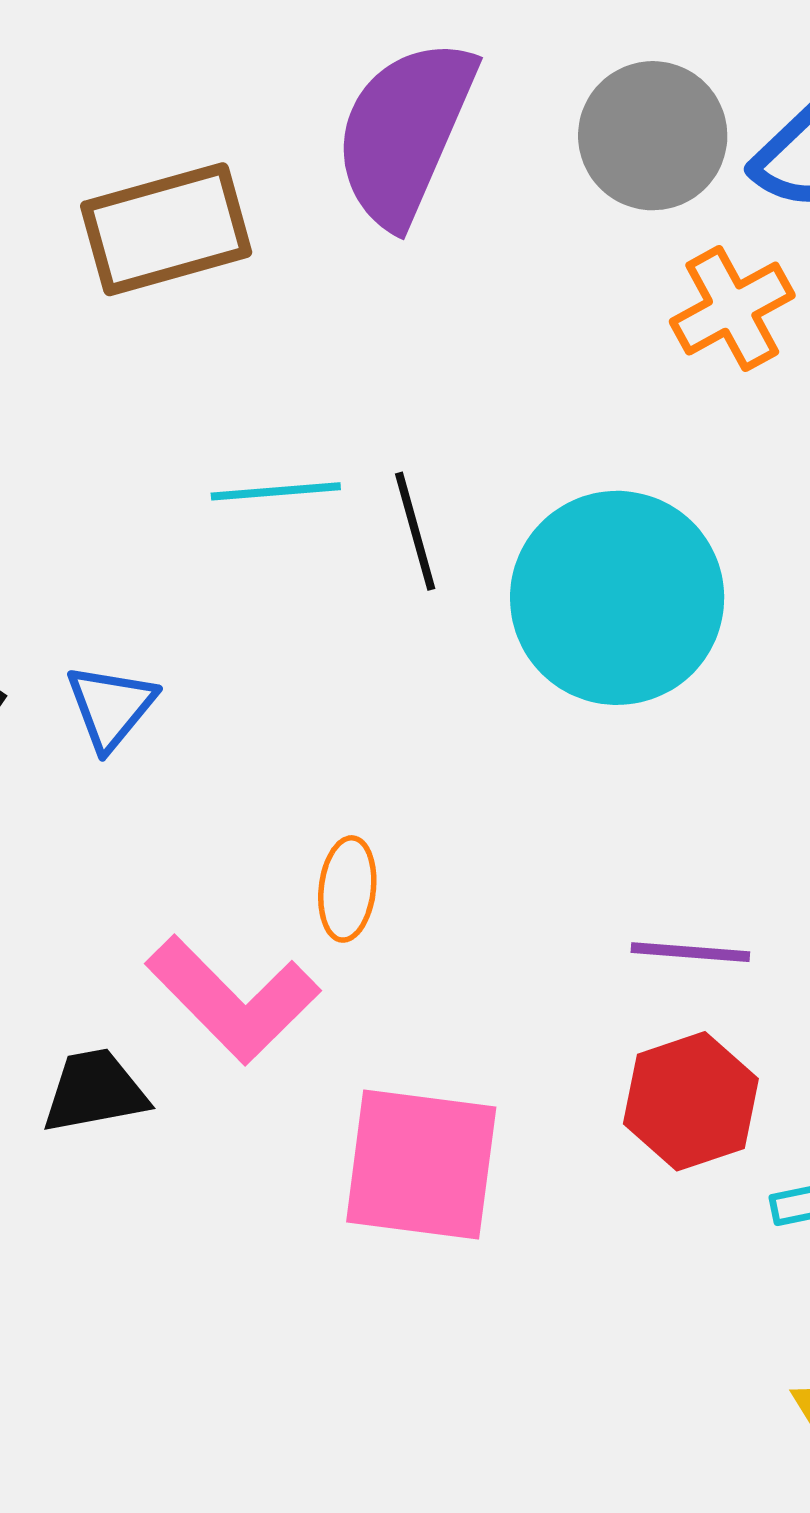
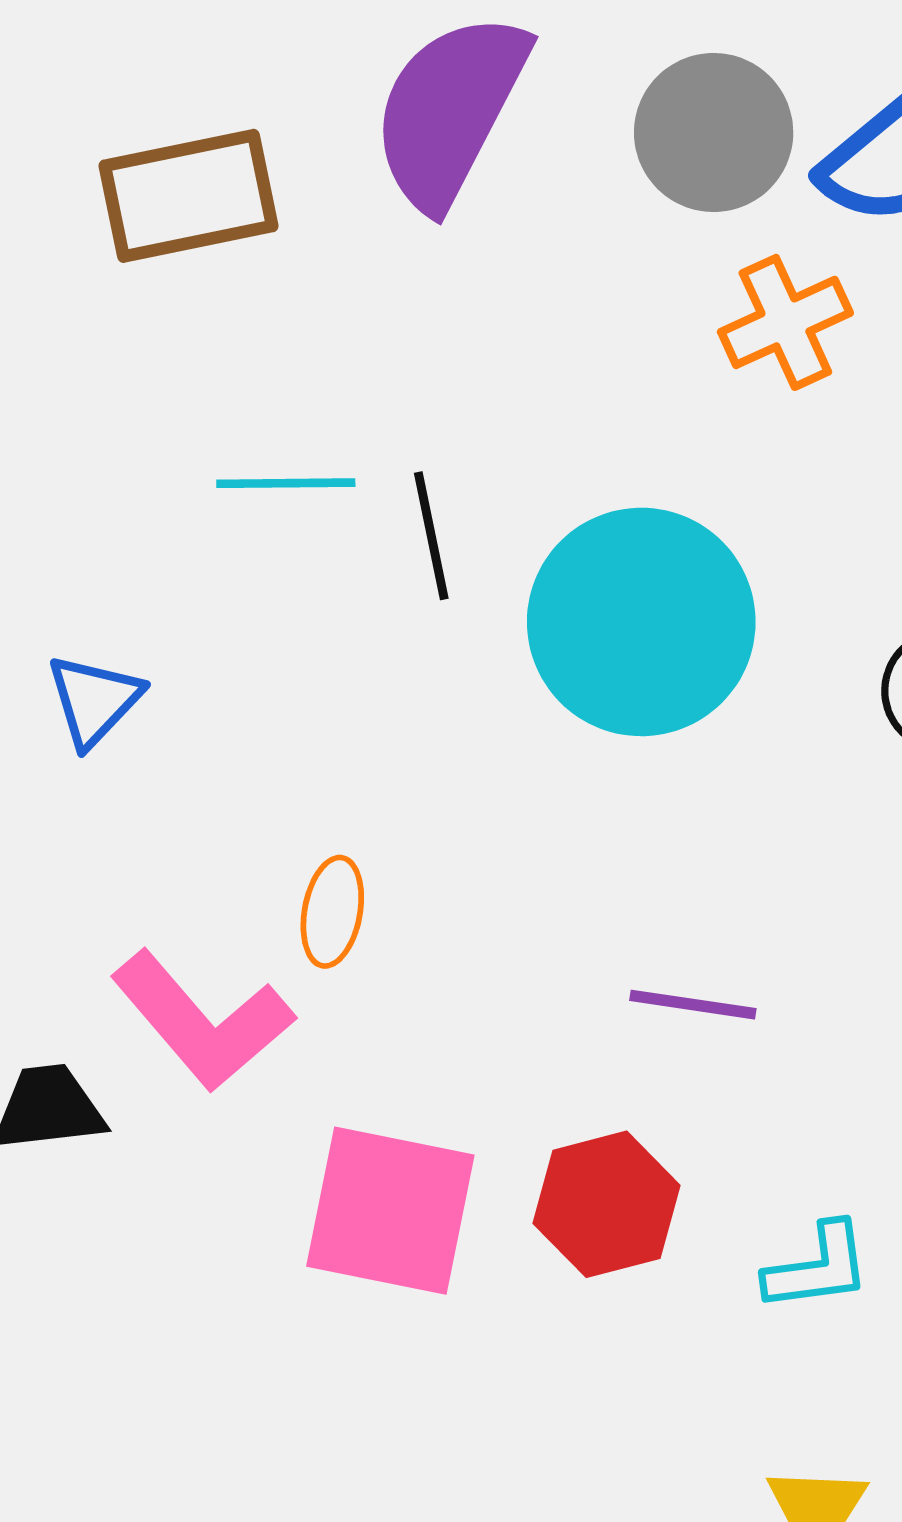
red hexagon: (691, 1101) -> (606, 1204), moved

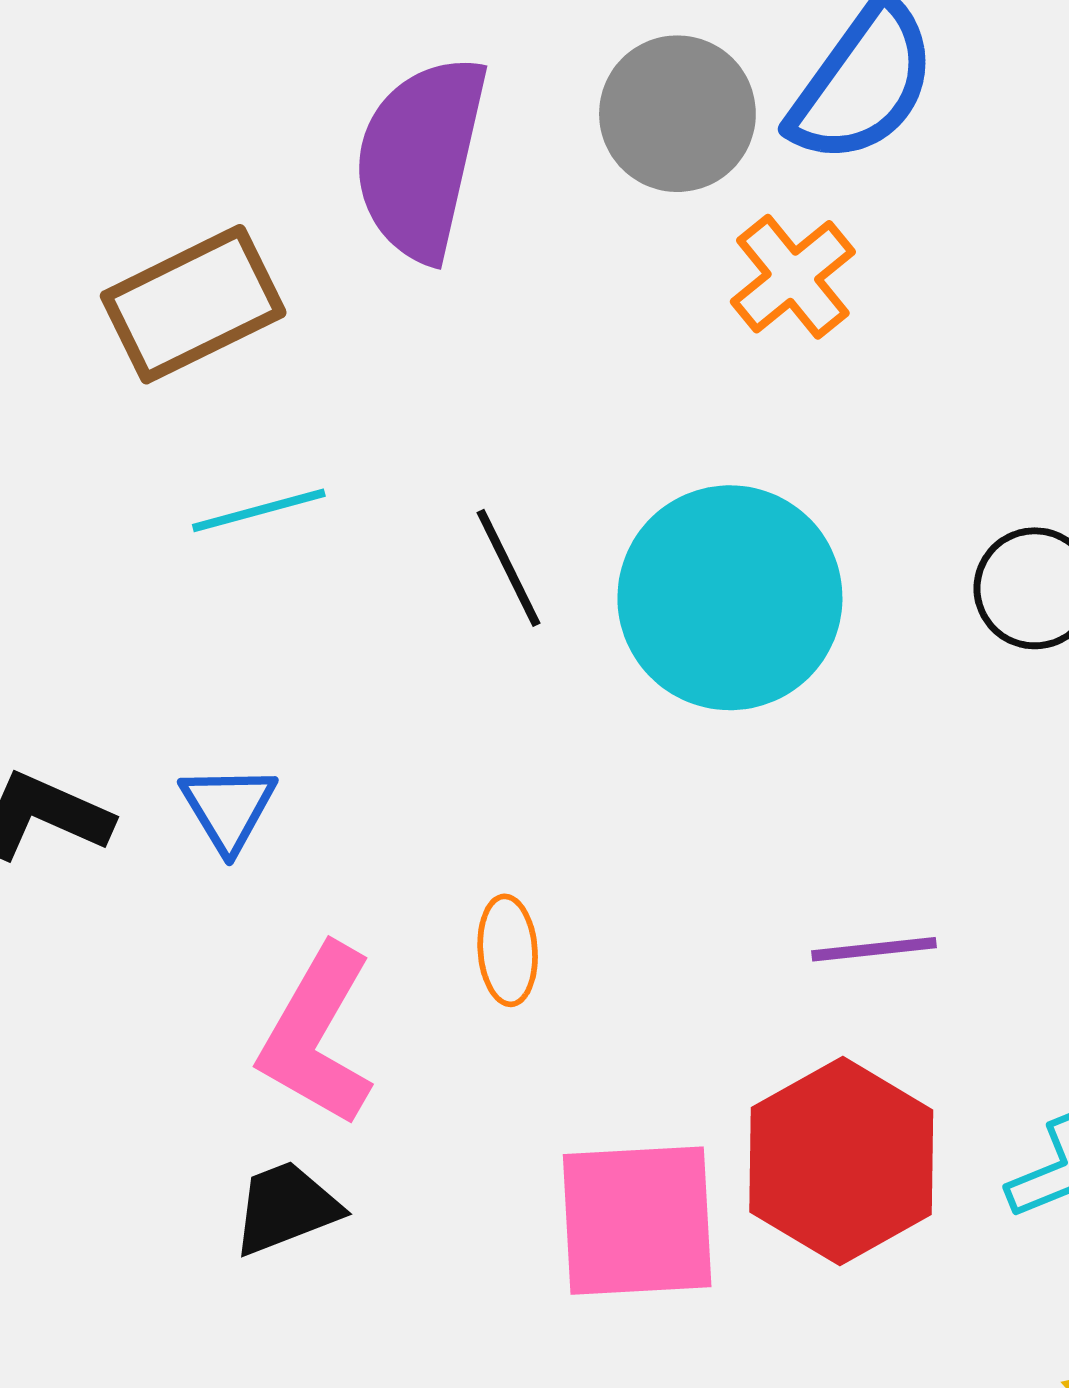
cyan line: (286, 483) -> (259, 510), moved
pink L-shape: (202, 1021) -> (317, 1035), moved, turned 85
red hexagon: (606, 1204) -> (841, 1161), size x1.4

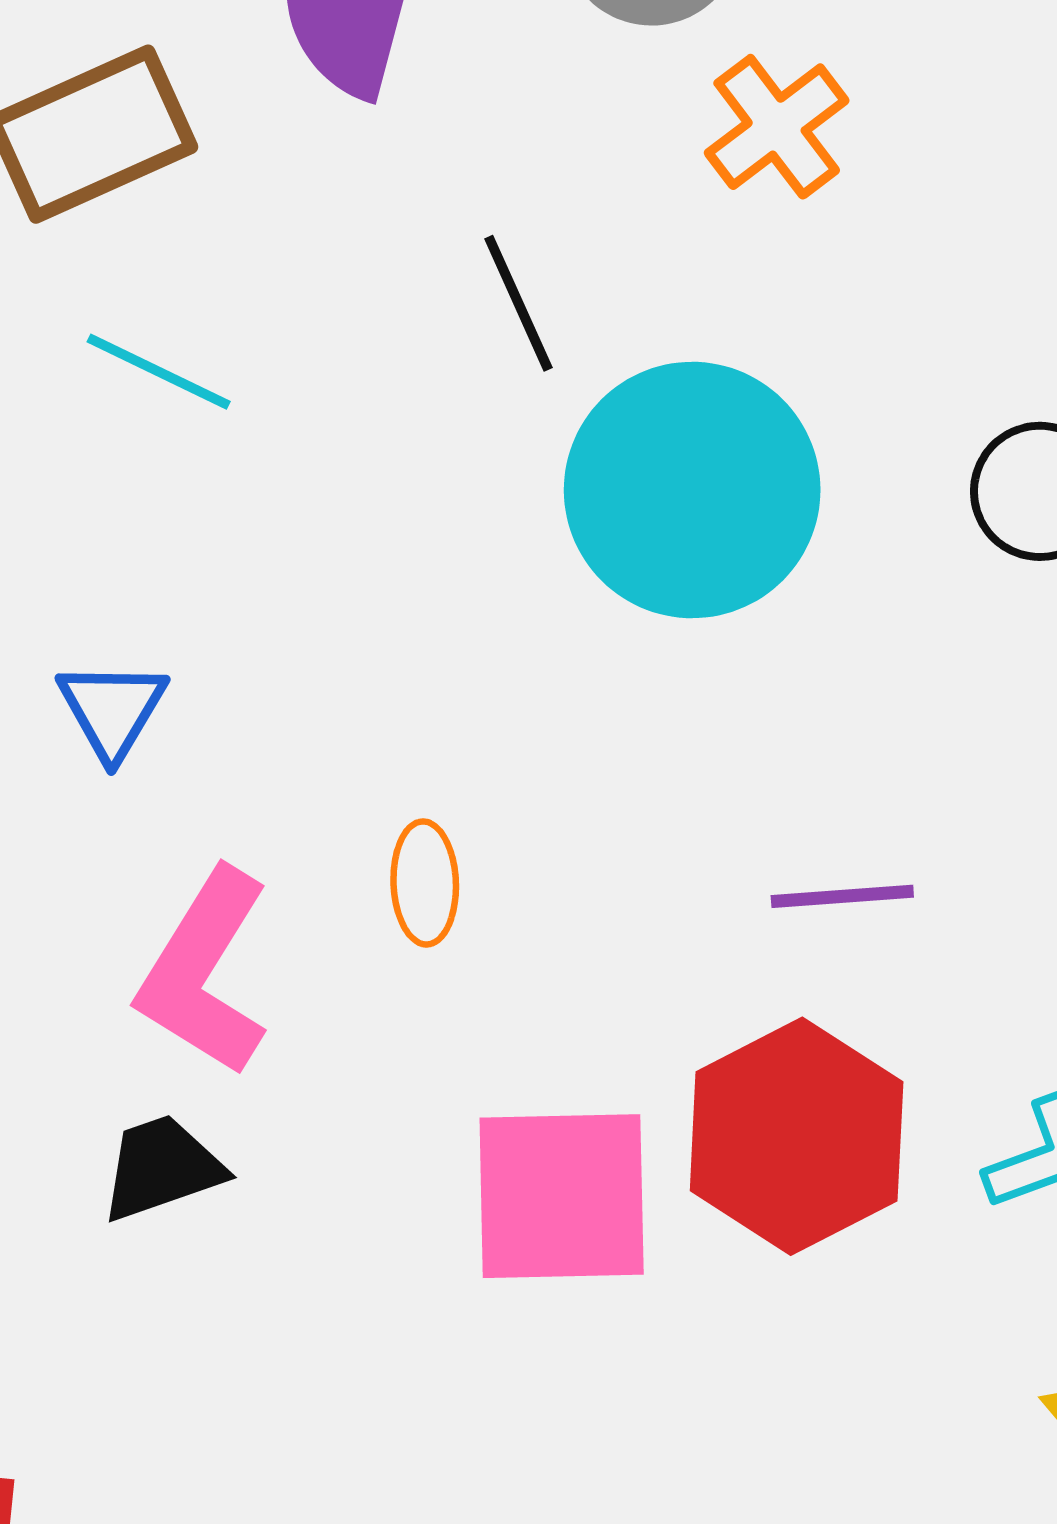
cyan line: (259, 510) -> (159, 372), turned 39
black line: (509, 568) -> (518, 303), moved

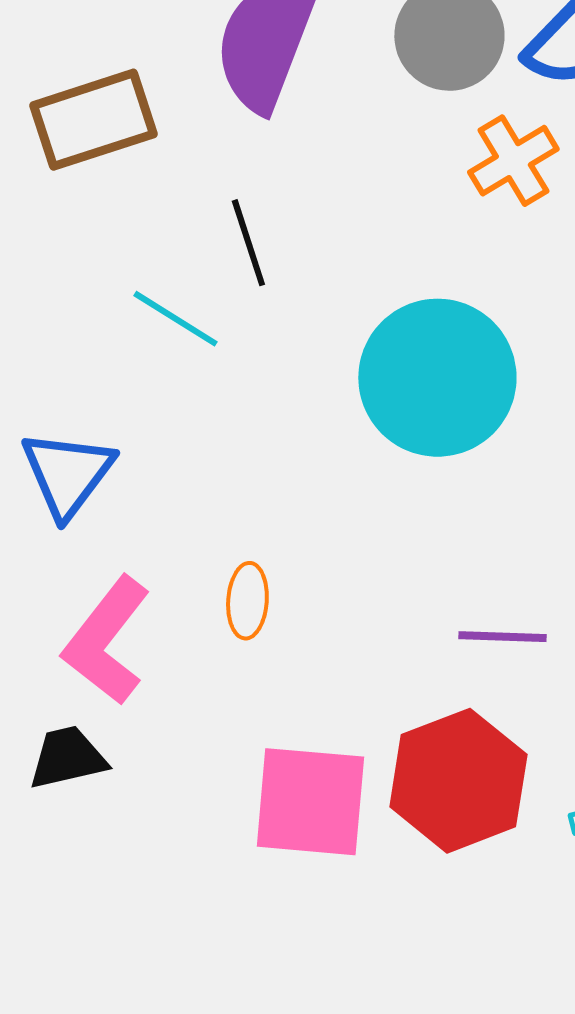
black line: (518, 303) -> (248, 243), moved
cyan line: (159, 372) -> (175, 319), moved
blue triangle: (112, 710) -> (67, 474), size x1.4

